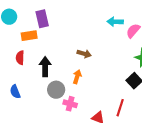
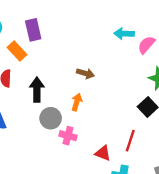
orange rectangle: (29, 36) -> (17, 51), turned 56

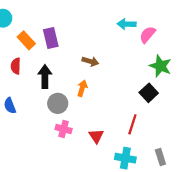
purple rectangle: (33, 30) -> (51, 38), moved
pink cross: (68, 136) -> (64, 129), moved
red triangle: (103, 153) -> (96, 136), moved, turned 35

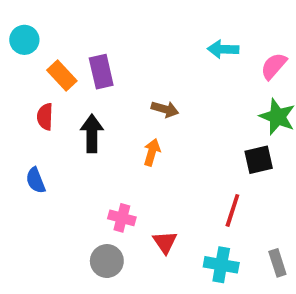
pink semicircle: (148, 35) -> (274, 66), moved
black square: (149, 93) -> (259, 160), turned 30
gray circle: (58, 103) -> (107, 261), moved
red triangle: (96, 136) -> (165, 242), moved

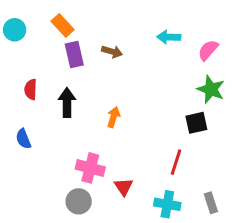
orange rectangle: (62, 75) -> (63, 25), moved
brown arrow: (165, 109) -> (112, 52), moved
pink cross: (122, 218) -> (90, 168), size x1.4

